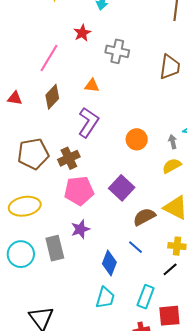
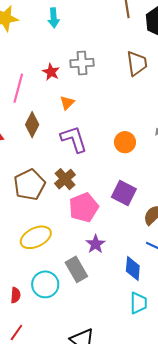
red star: (82, 33) -> (51, 72), moved
orange triangle: (92, 85) -> (67, 103), turned -35
purple L-shape: (88, 122) -> (74, 139), turned -36

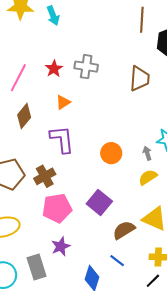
cyan arrow: (54, 18) -> (53, 16), moved, turned -30

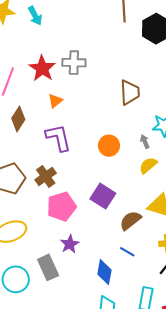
red star: (54, 69) -> (42, 68), size x1.5
brown trapezoid: (140, 79) -> (130, 92), moved

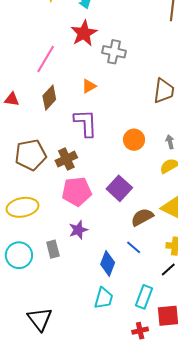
red star: (42, 68) -> (84, 33), moved
gray rectangle: (48, 267) -> (53, 249), size x0.7

